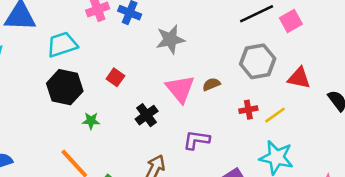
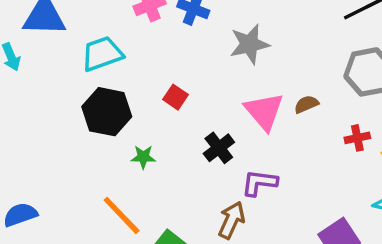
purple L-shape: (196, 140) -> (259, 183), moved

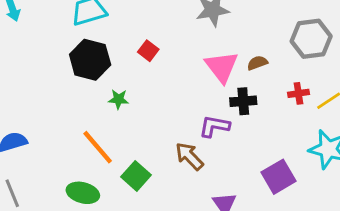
black cross: (219, 148) -> (243, 101), moved, turned 30
brown arrow: (232, 220) -> (189, 156), turned -72

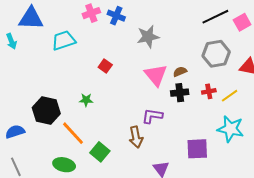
black hexagon: (90, 60) -> (46, 111), moved
black cross: (243, 101) -> (180, 93), moved
brown arrow: (189, 156) -> (136, 137), turned -145
purple square: (279, 177) -> (197, 149), turned 30

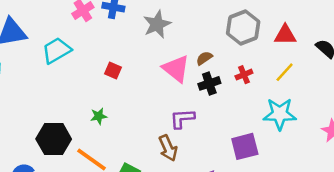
yellow line: (230, 96) -> (285, 72), moved

